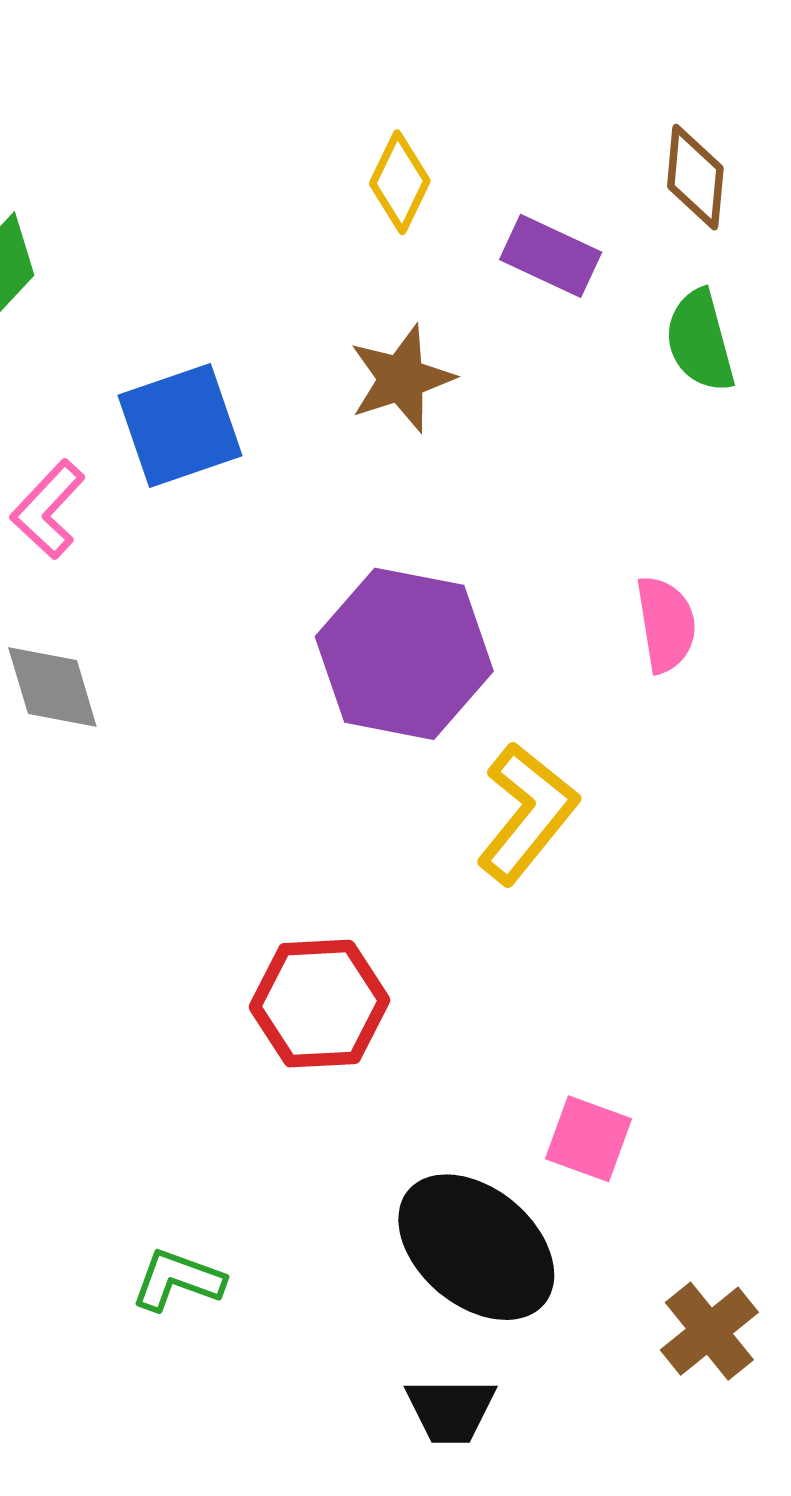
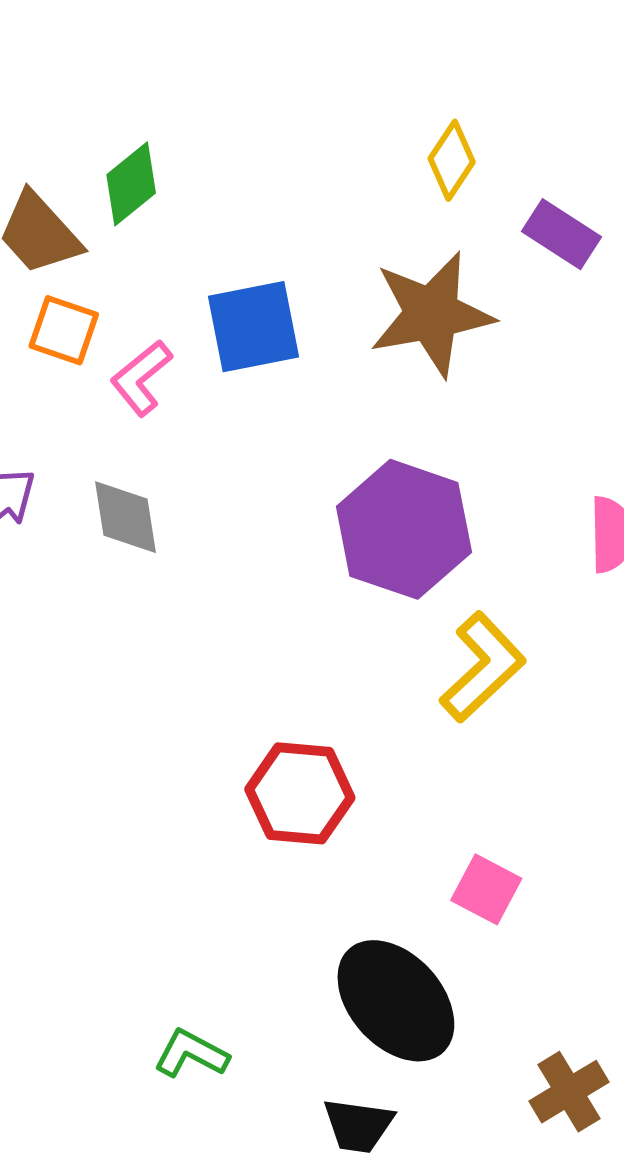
brown star: (401, 379) -> (432, 314), size x1.5
pink square: (588, 1139) -> (486, 889), moved
green L-shape: (178, 1280) -> (191, 1054), moved

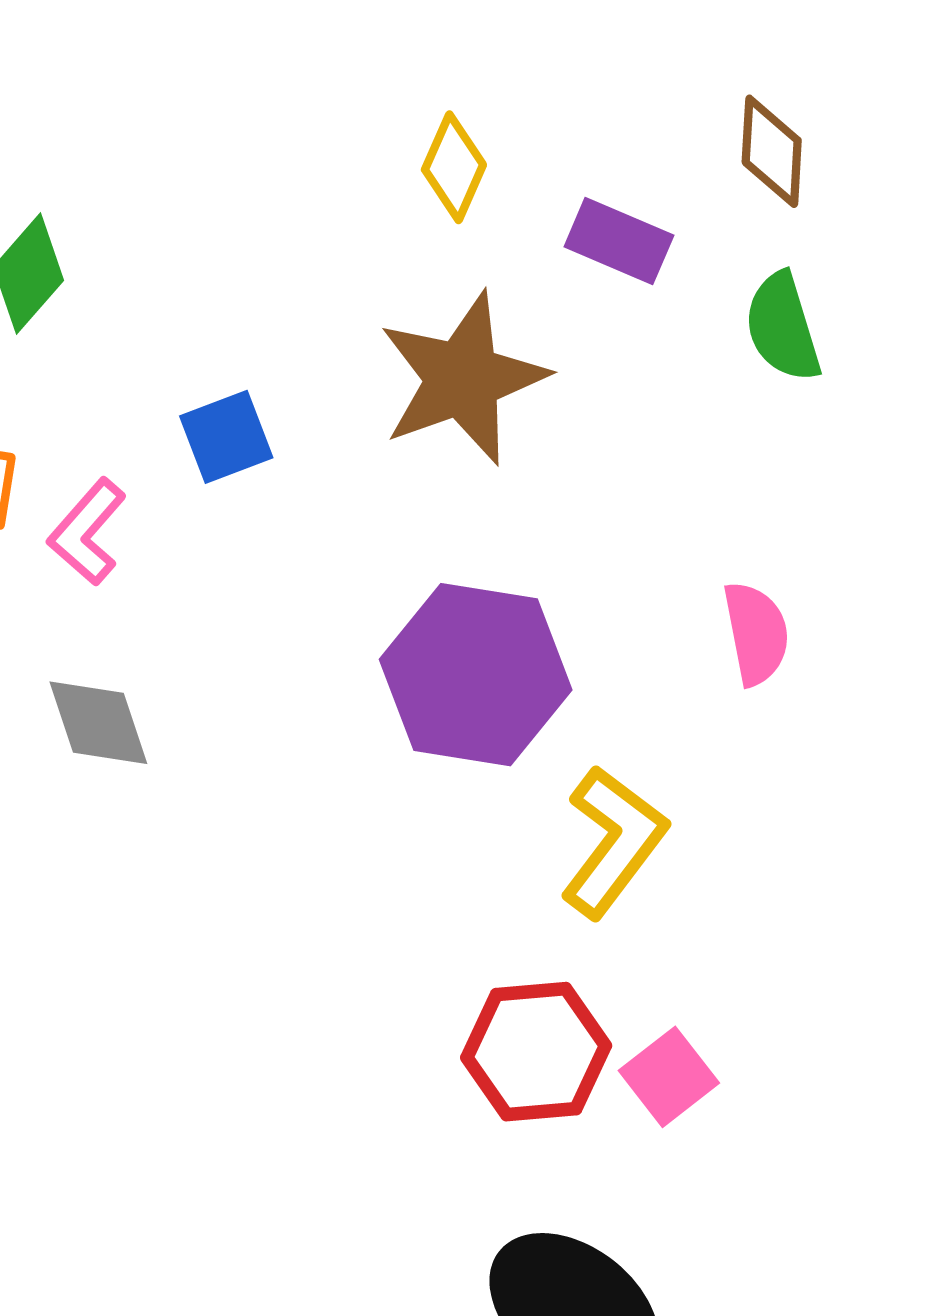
blue square: (254, 327) -> (226, 437), size x0.7
red hexagon: (300, 793) -> (536, 1052), moved
pink square: (486, 889) -> (669, 1077), moved, turned 34

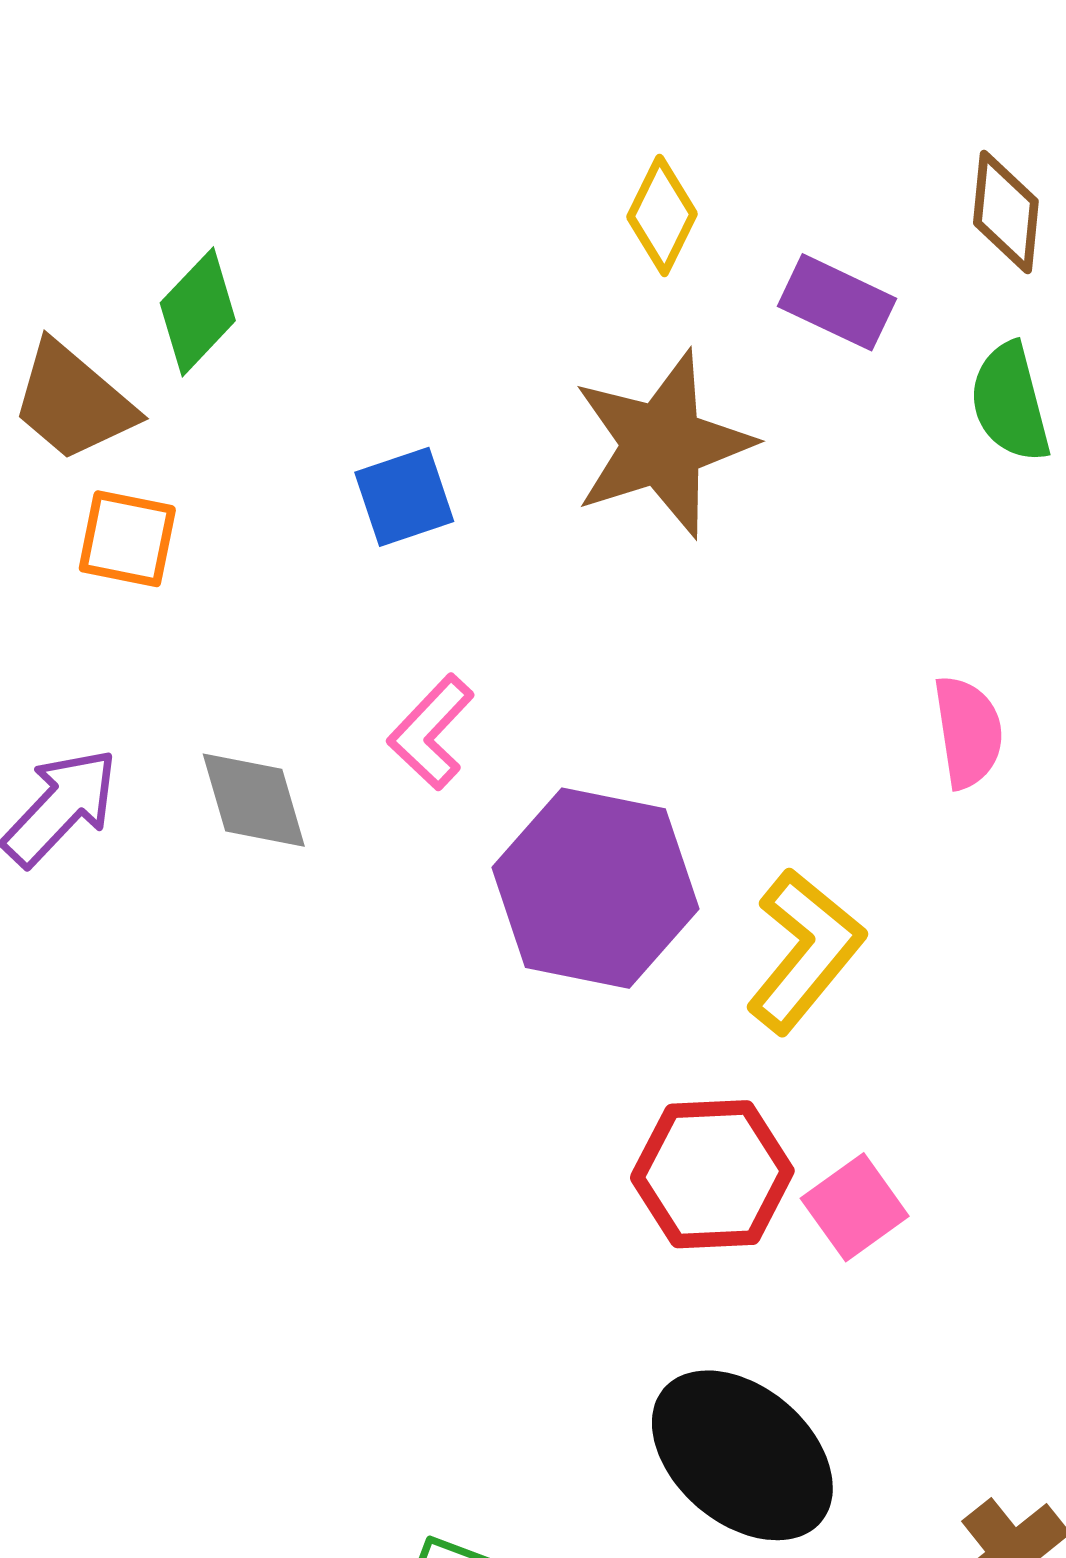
pink L-shape: (87, 532) -> (431, 732), moved
purple hexagon: (476, 675) -> (595, 888), moved

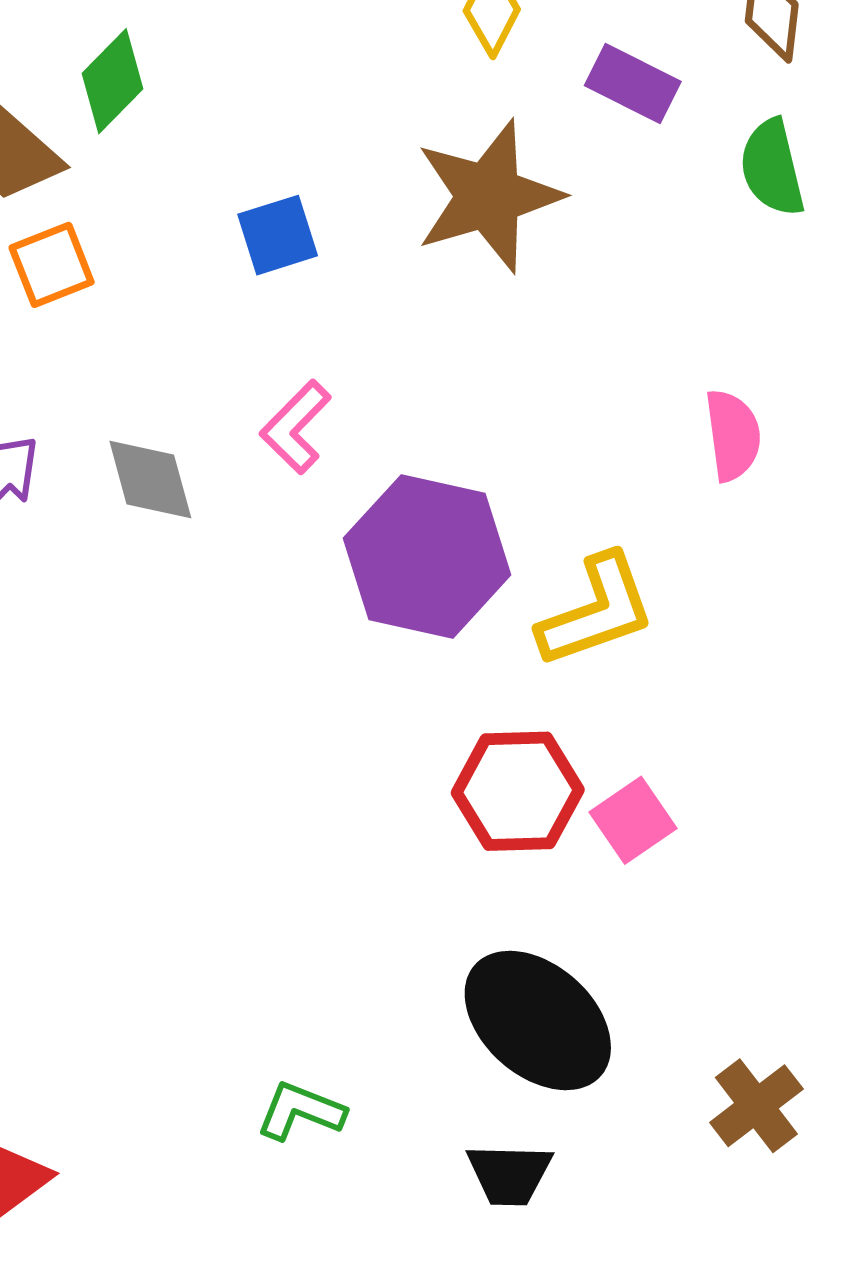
orange square: (127, 539) -> (52, 265), turned -34
yellow L-shape: (805, 951) -> (597, 611), turned 30

